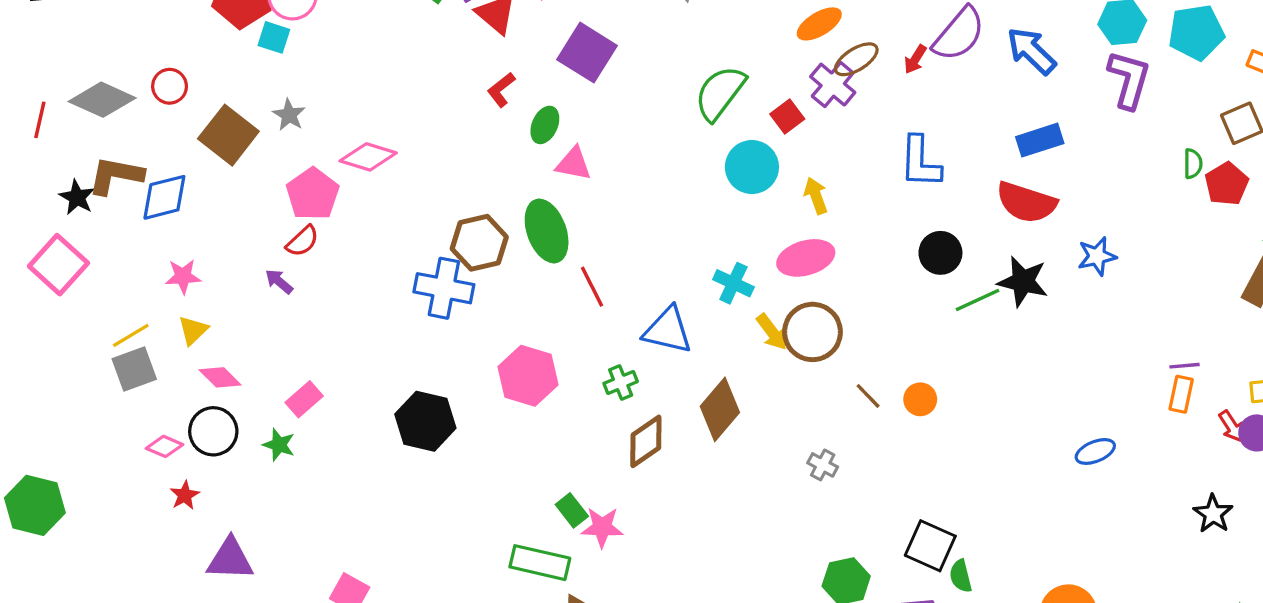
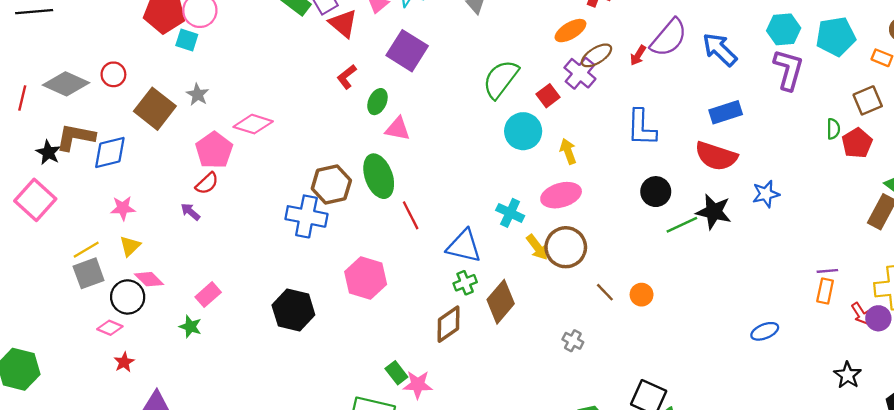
green cross: (621, 382) -> (465, 283), moved
black circle: (213, 431) -> (128, 297), moved

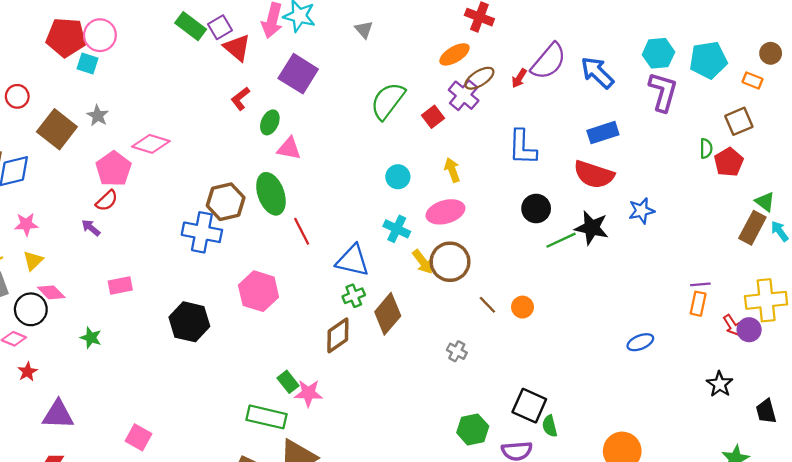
cyan circle: (523, 131) -> (398, 177), moved, size x0.7
pink rectangle: (208, 295) -> (120, 286), moved, turned 30

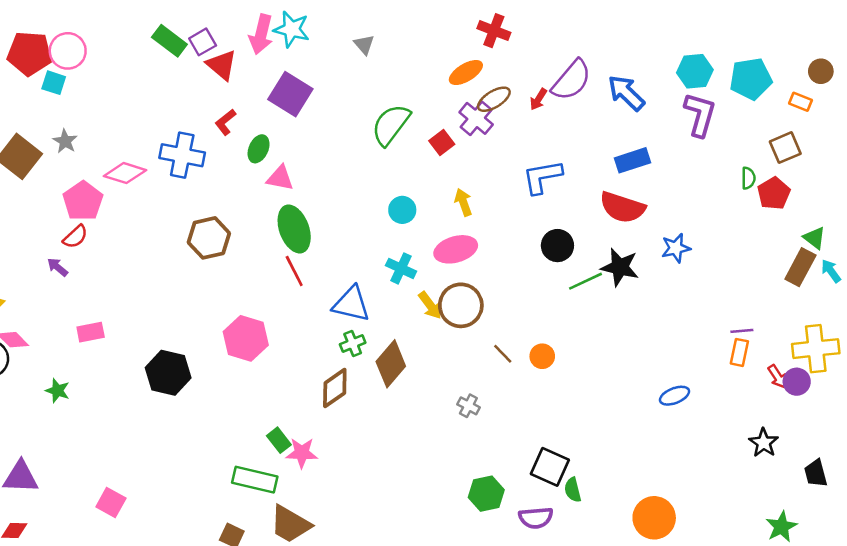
blue L-shape: (522, 147) -> (542, 177), turned 78
green ellipse: (271, 194) -> (294, 229), moved
blue cross: (202, 232) -> (182, 155), moved

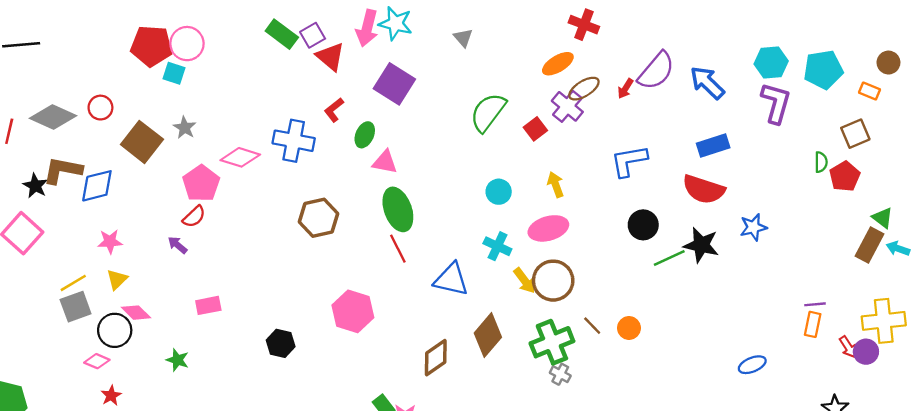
cyan arrow: (831, 271) -> (898, 249), turned -35
green cross: (353, 343) -> (552, 342), moved, size x1.8
black hexagon: (168, 373) -> (281, 343), size x0.7

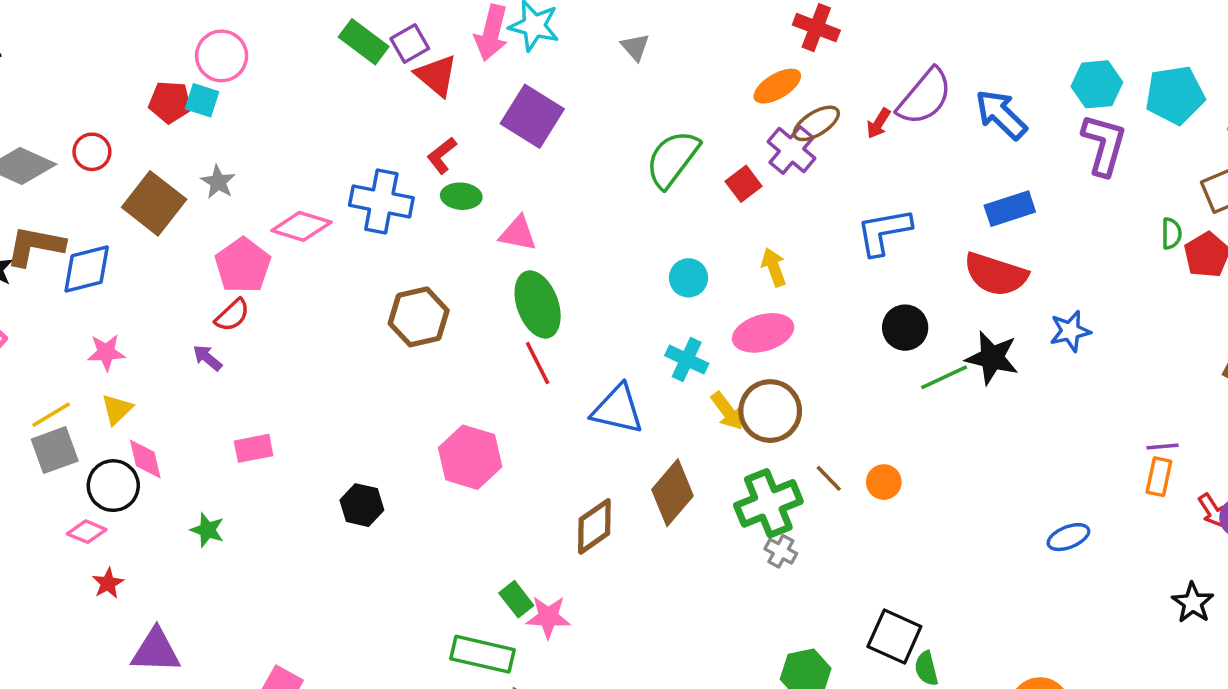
red pentagon: (151, 46) -> (170, 102), moved, size x0.7
green ellipse: (365, 135) -> (461, 196), moved, turned 70
pink diamond: (136, 313) -> (145, 459), turned 32

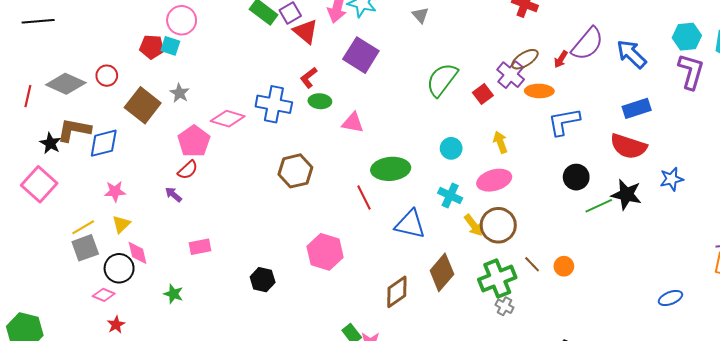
orange ellipse: (777, 86) -> (539, 91), moved, turned 32
green ellipse: (538, 304) -> (391, 169), moved, turned -75

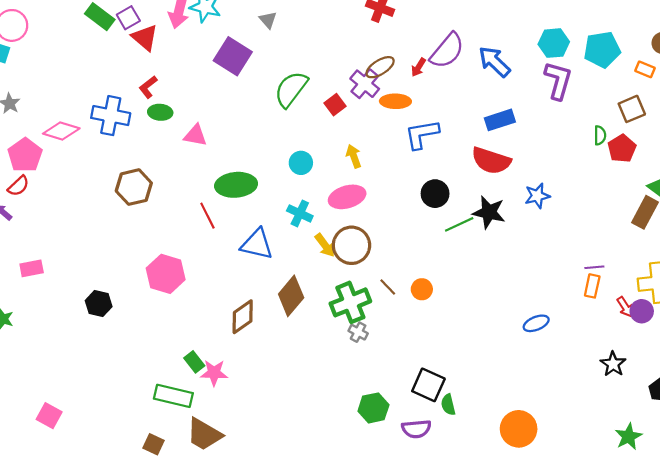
purple square: (361, 55) -> (233, 56), moved

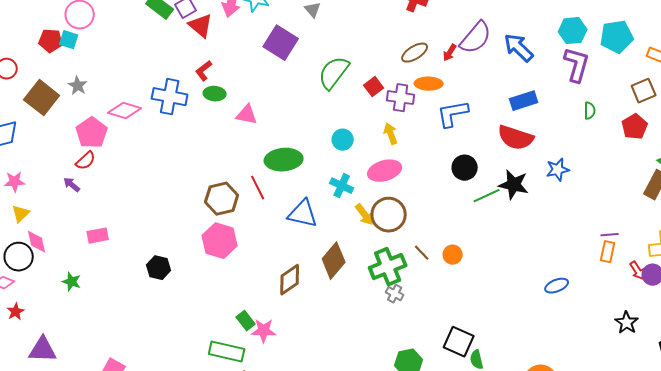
purple cross: (365, 84) -> (401, 98), moved, turned -32
green semicircle: (600, 135) -> (590, 111), moved
brown hexagon: (134, 187) -> (222, 199), moved

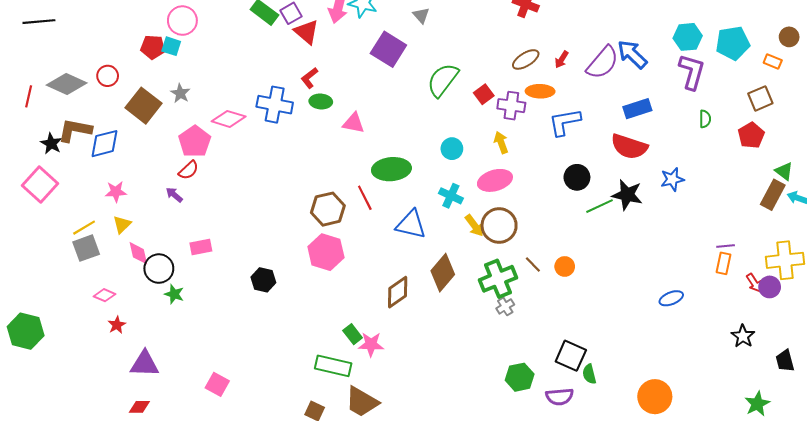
purple semicircle: (476, 38) -> (603, 63), moved
black circle: (19, 257) -> (159, 269), moved
gray cross: (395, 294) -> (505, 306), turned 30

